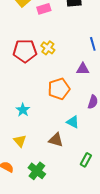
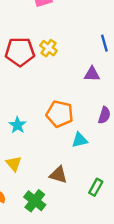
orange pentagon: (59, 89) -> (60, 114), moved, turned 30
cyan triangle: (73, 122) -> (80, 140), turned -40
brown triangle: (56, 140) -> (58, 175), moved

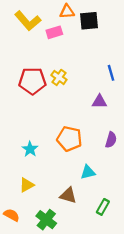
cyan triangle: (80, 140) -> (88, 172), moved
yellow triangle: (14, 164) -> (27, 185), turned 42

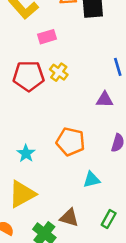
pink rectangle: (54, 32) -> (47, 37), moved
yellow triangle: (27, 185) -> (22, 194), size x1.6
brown triangle: (68, 195) -> (69, 218), moved

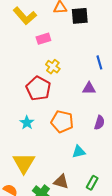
red pentagon: (29, 76) -> (38, 88), moved, turned 30
cyan star: (26, 153) -> (27, 123), moved
yellow triangle: (22, 194) -> (24, 163), turned -30

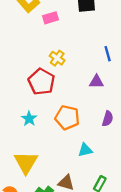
pink rectangle: (43, 39) -> (50, 18), moved

